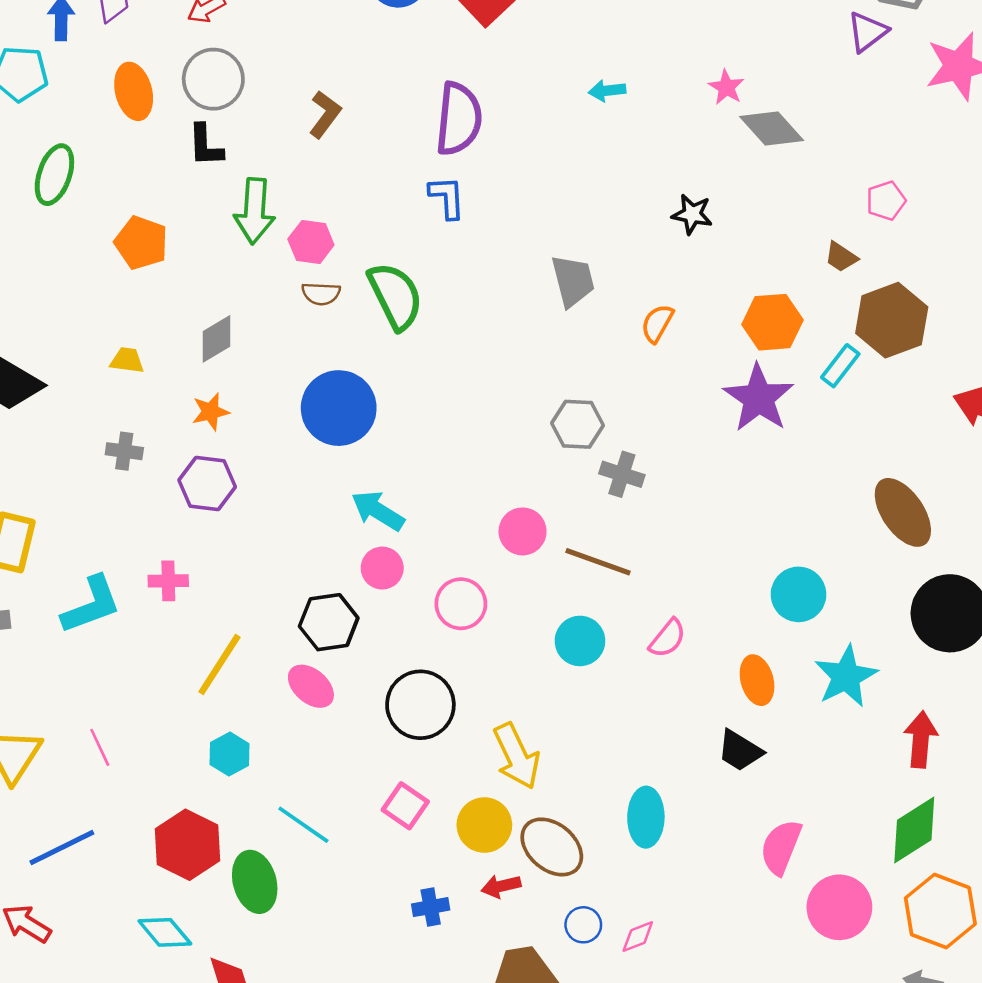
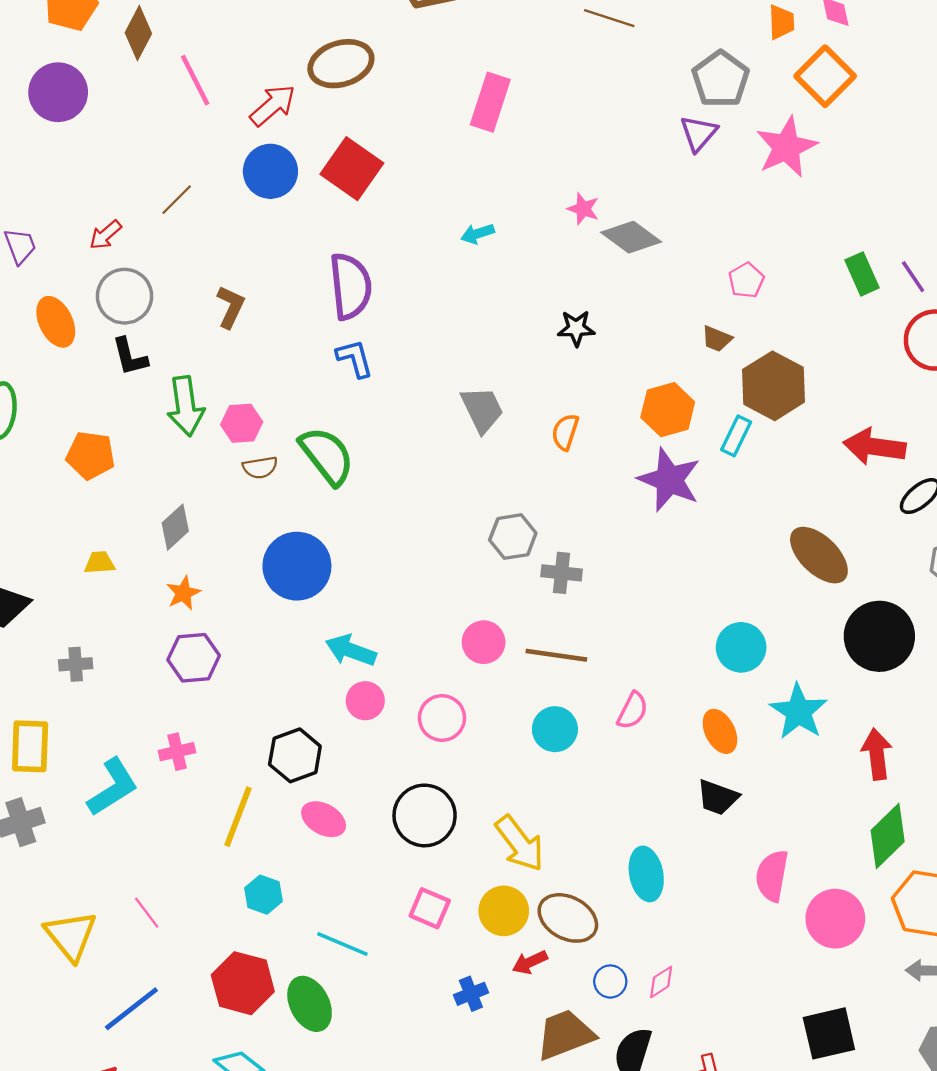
gray cross: (124, 451) -> (76, 664), moved
black hexagon: (329, 622) -> (295, 755), moved

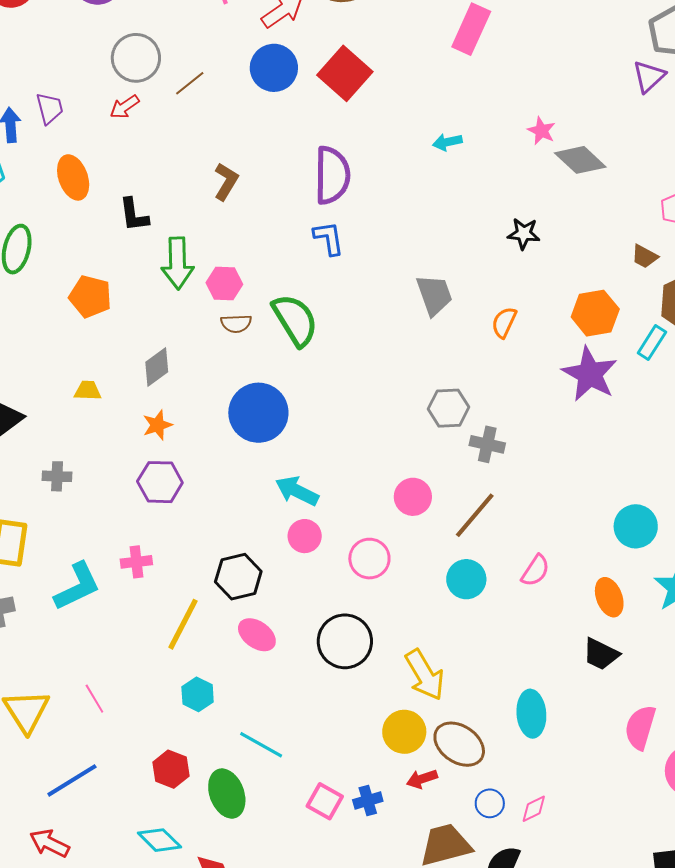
gray circle: (125, 296) -> (136, 58), moved
brown line: (556, 655) -> (475, 515), turned -64
pink square: (430, 908) -> (325, 801), moved
red hexagon: (243, 983) -> (171, 769), size x0.7

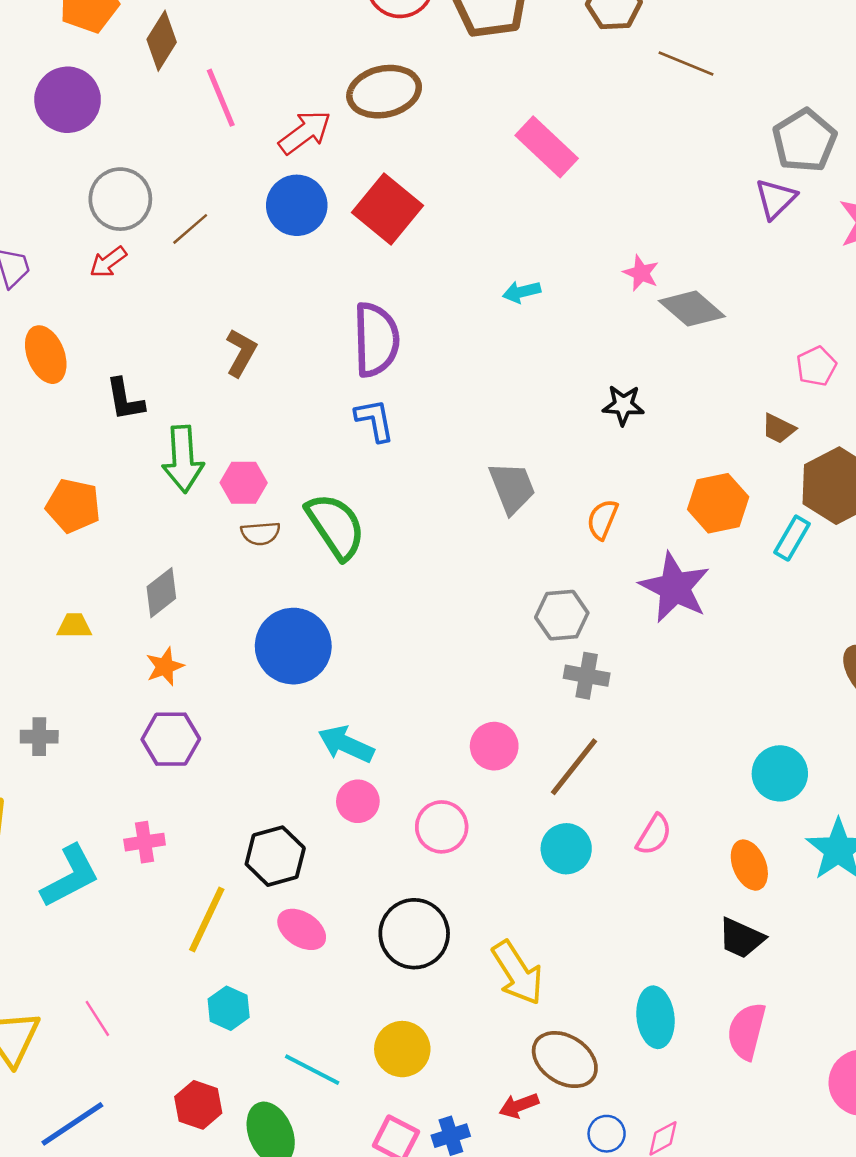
pink rectangle: (471, 29) -> (547, 147), turned -69
purple star: (590, 374) -> (675, 588), moved
gray hexagon: (449, 408) -> (562, 615), moved
pink semicircle: (640, 727) -> (747, 1031), moved
yellow circle: (404, 732) -> (402, 1049), moved

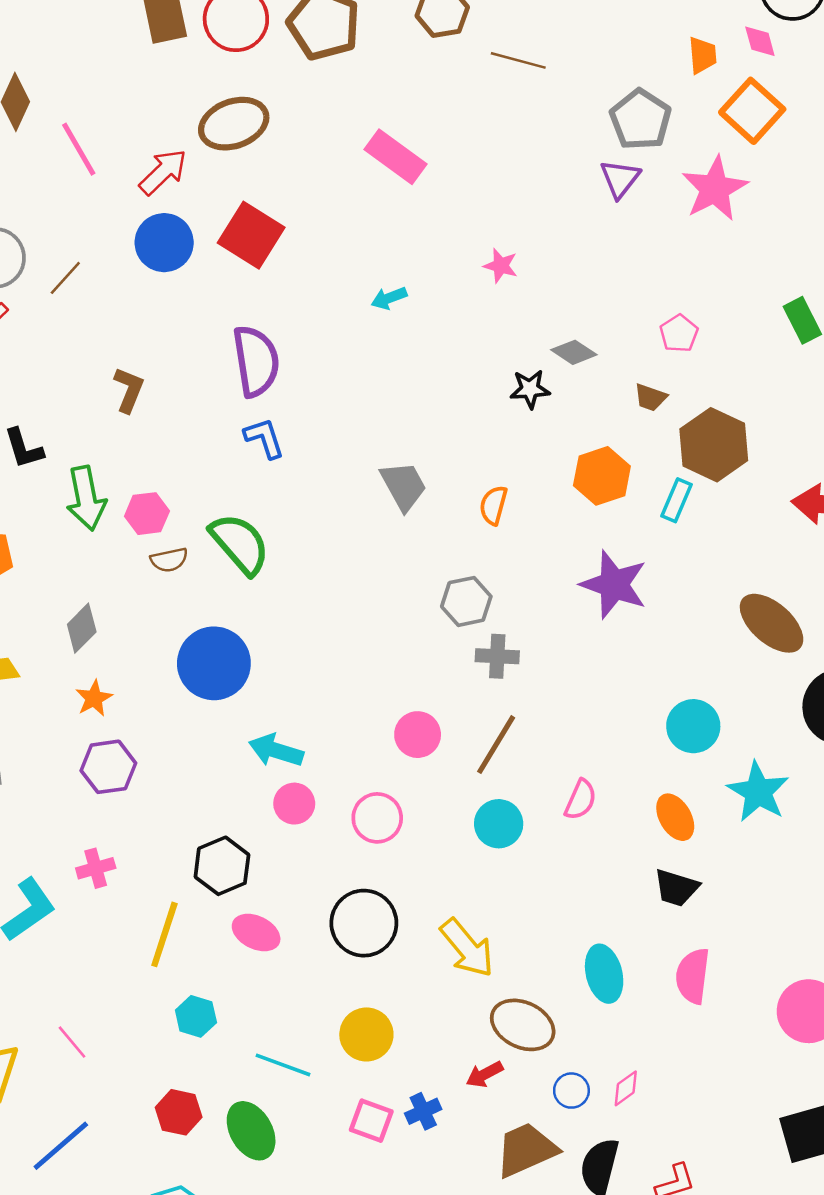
gray diamond: (692, 309) -> (574, 352), moved, size x0.7
black star: (623, 405) -> (530, 389), moved
purple star: (675, 588) -> (614, 585), moved

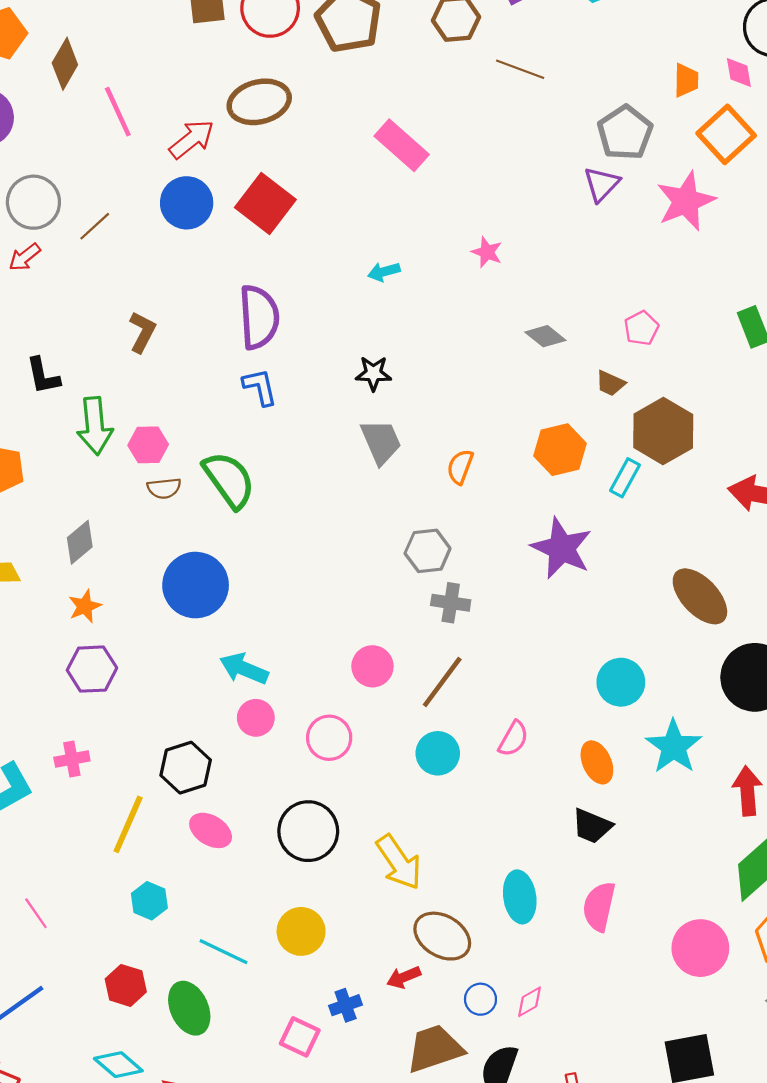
black star: (530, 389) -> (373, 373), moved
pink square: (371, 1121) -> (300, 1037), moved

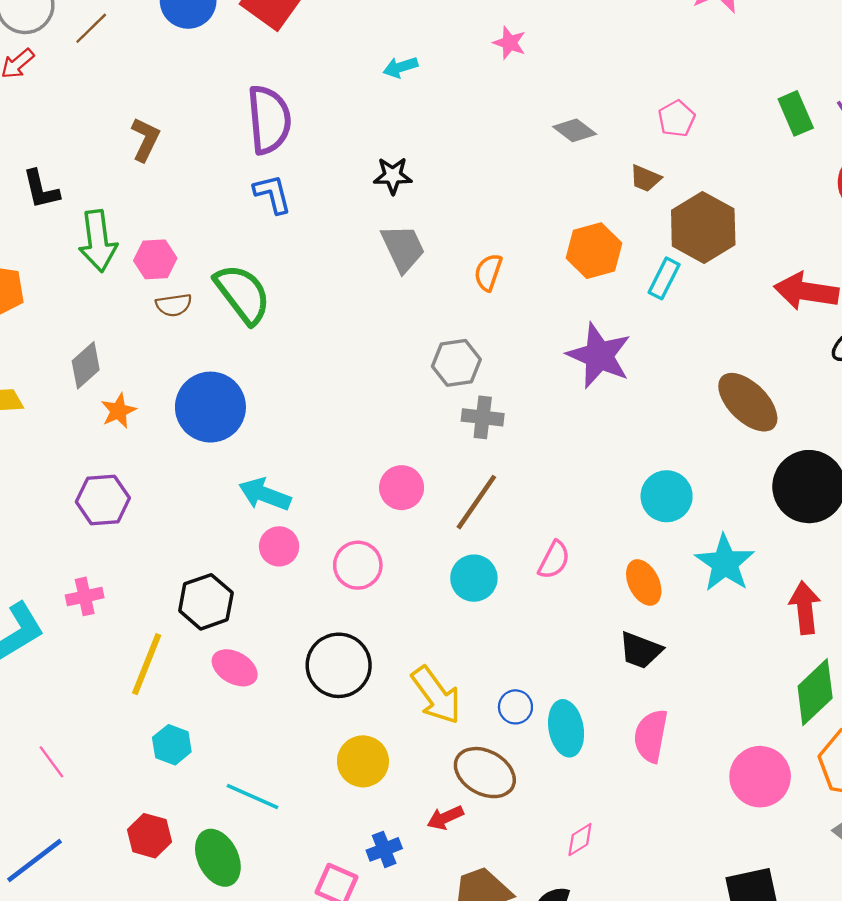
orange star: (85, 606) -> (118, 411), moved
yellow circle: (301, 931) -> (363, 761), moved
blue circle: (480, 999) -> (515, 707), moved

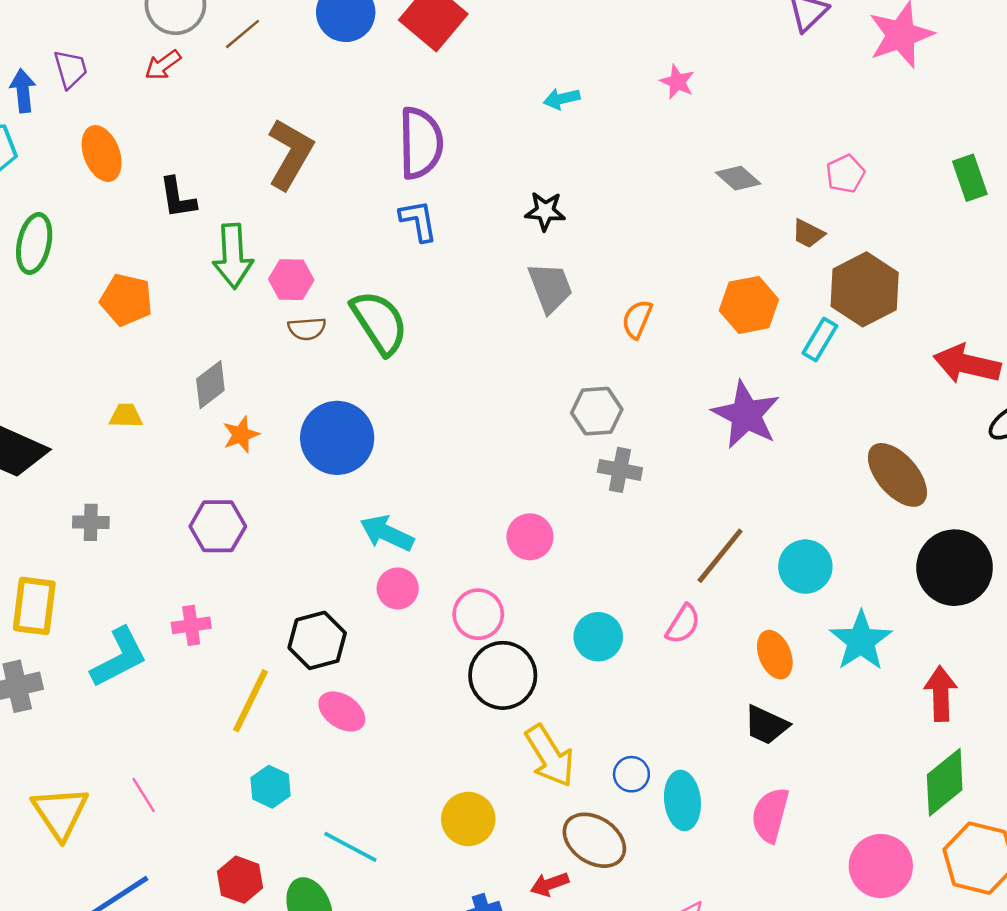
brown L-shape: (145, 139) -> (290, 154), size x1.5
brown line: (476, 502) -> (720, 556), moved
black circle: (339, 665) -> (503, 675), moved

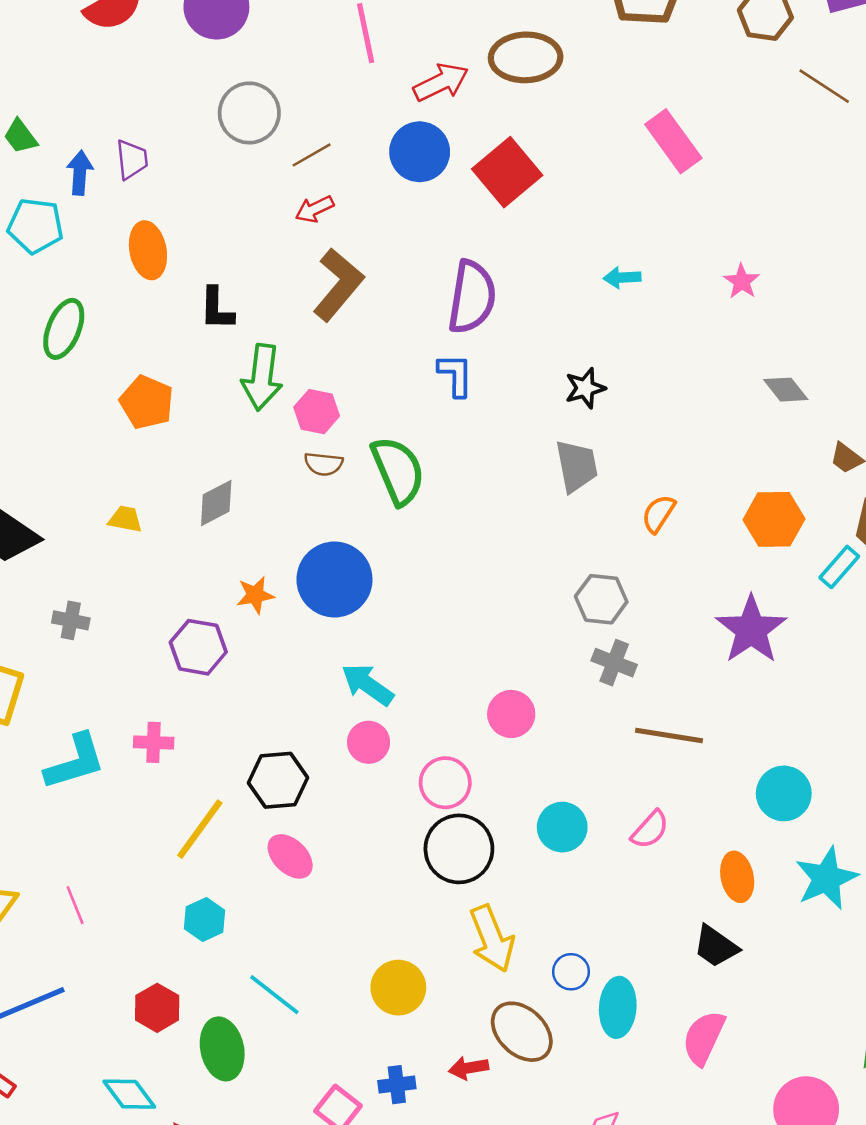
red arrow: (163, 65) -> (314, 209), moved
black star: (545, 211) -> (585, 388), turned -30
orange star: (241, 435) -> (255, 595), moved
brown line: (720, 556) -> (669, 735), moved, turned 50

